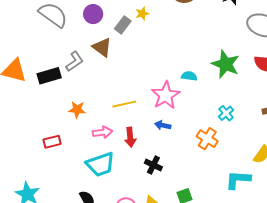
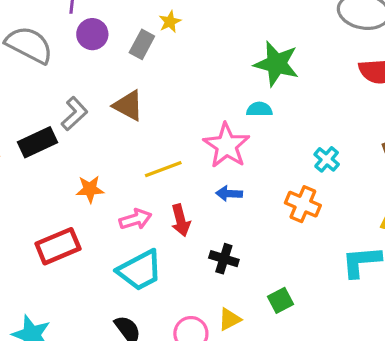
brown triangle: (102, 47) -> (128, 106), moved
green star: (226, 64) -> (276, 64), moved
red rectangle: (52, 142) -> (58, 246), size x1.5

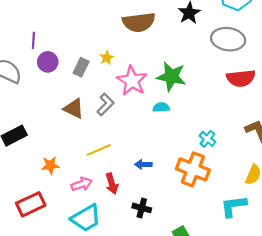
yellow star: (170, 22) -> (107, 58), moved
gray L-shape: (74, 114) -> (105, 104), moved
pink star: (227, 145) -> (132, 81), moved
orange cross: (303, 204) -> (193, 169), size x1.4

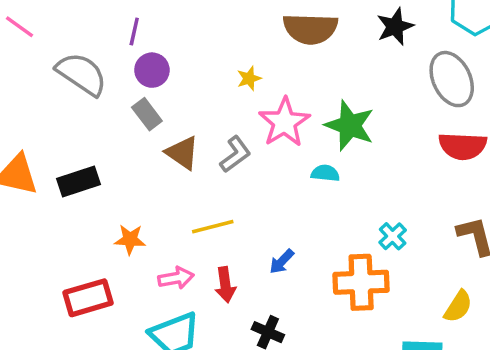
gray ellipse: (228, 39) -> (452, 79), turned 48
gray rectangle: (81, 67) -> (147, 114), moved, turned -72
blue arrow: (143, 164) -> (282, 262), turned -56
orange cross: (193, 169) -> (361, 282), turned -32

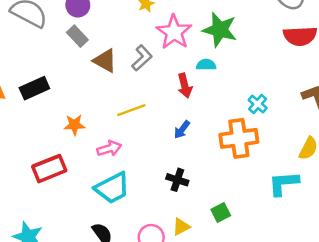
red arrow: (225, 285) -> (185, 86), moved

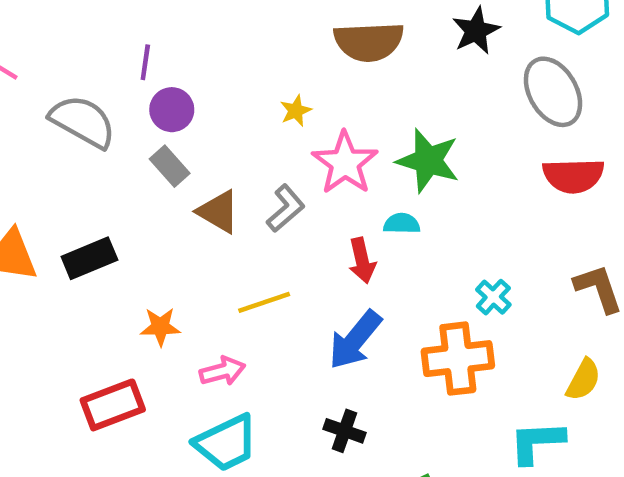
blue arrow: (182, 130) -> (355, 340), size x1.8

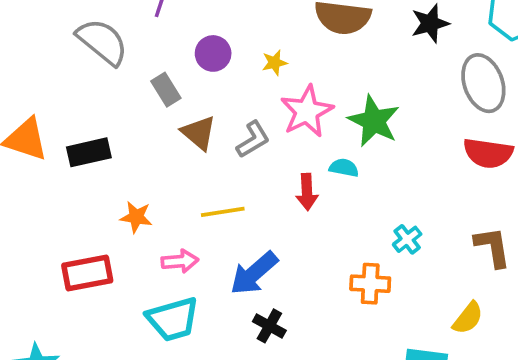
purple circle: (172, 110) -> (213, 53), moved
blue arrow: (355, 340) -> (254, 273), moved
orange cross: (458, 359) -> (370, 284), size x0.7

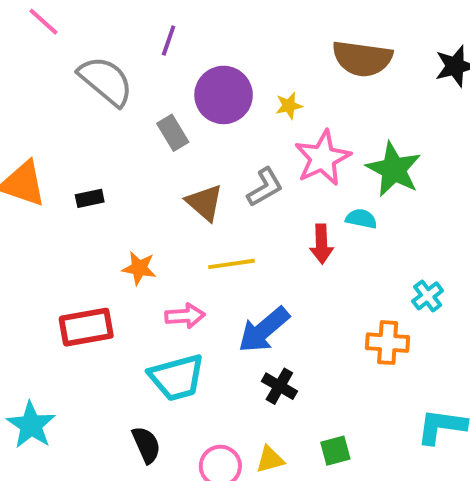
purple circle: (213, 53) -> (224, 95), size x1.5
brown triangle: (199, 133) -> (205, 203), moved
black rectangle: (89, 152) -> (90, 198), size x0.6

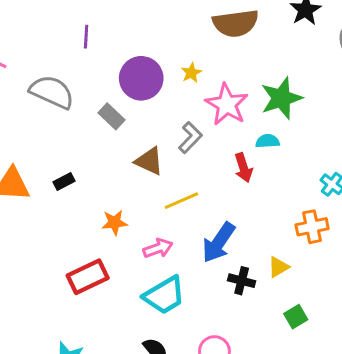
purple line: (169, 40) -> (86, 37), moved
green star: (394, 169) -> (281, 98), turned -30
yellow triangle: (270, 459) -> (278, 267), moved

